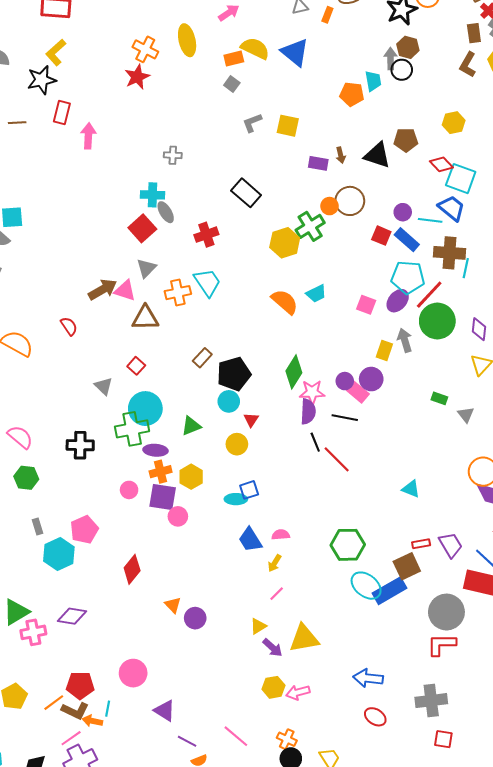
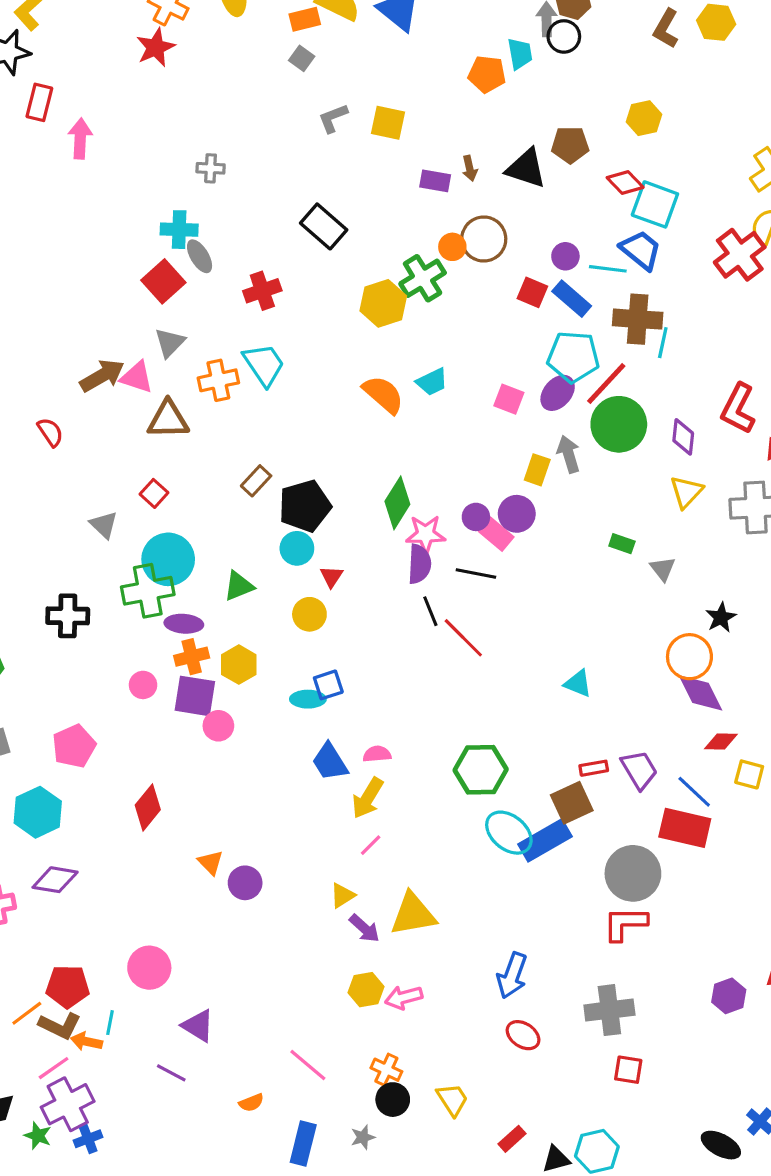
cyan hexagon: (59, 554) -> (38, 812), moved
yellow arrow: (275, 563) -> (368, 798), size x1.5
blue arrow: (368, 678) -> (512, 975), turned -76
purple line: (187, 741) -> (171, 1073), moved

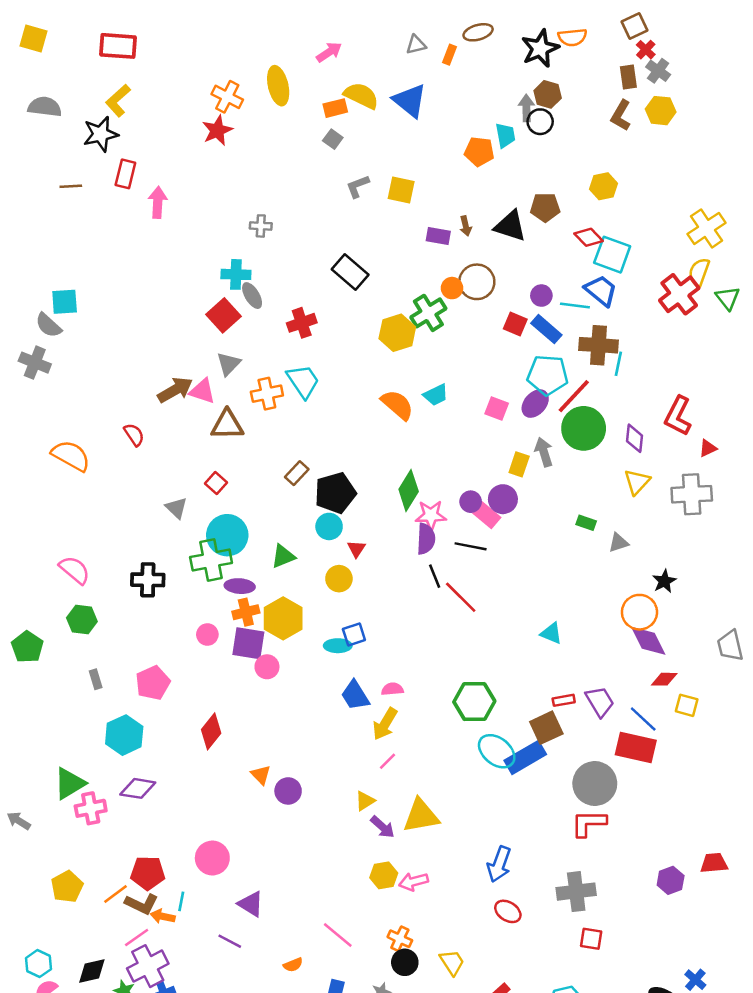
gray triangle: (663, 569) -> (618, 543), turned 50
yellow hexagon: (239, 665) -> (283, 618), size x1.4

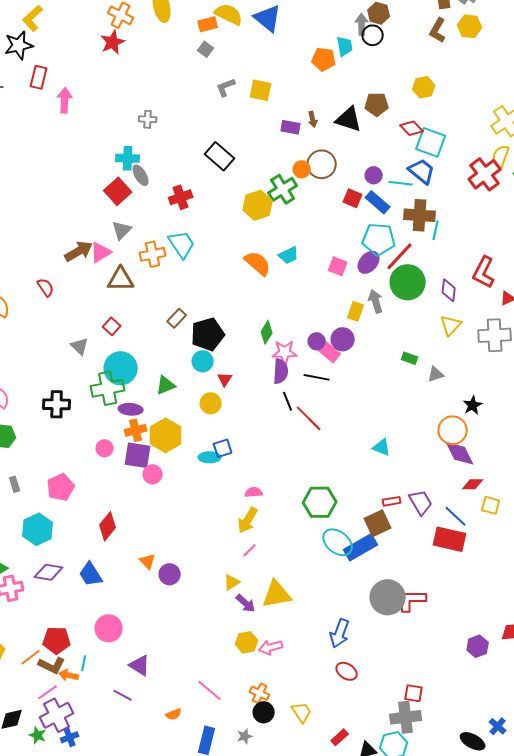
pink triangle: (202, 391) -> (101, 252), turned -50
green diamond: (409, 490) -> (267, 332), size x0.7
blue trapezoid: (355, 695) -> (91, 574), moved
gray circle: (595, 784) -> (388, 597), moved
gray cross: (576, 892) -> (406, 717), moved

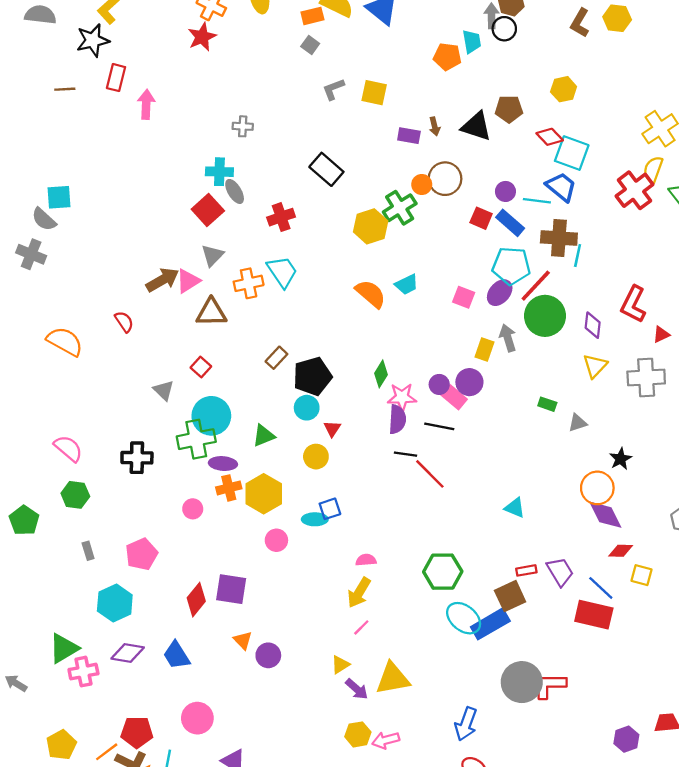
black line: (288, 401) -> (405, 454), turned -60
purple square: (138, 455) -> (231, 589), moved
pink circle: (153, 474) -> (276, 540), moved

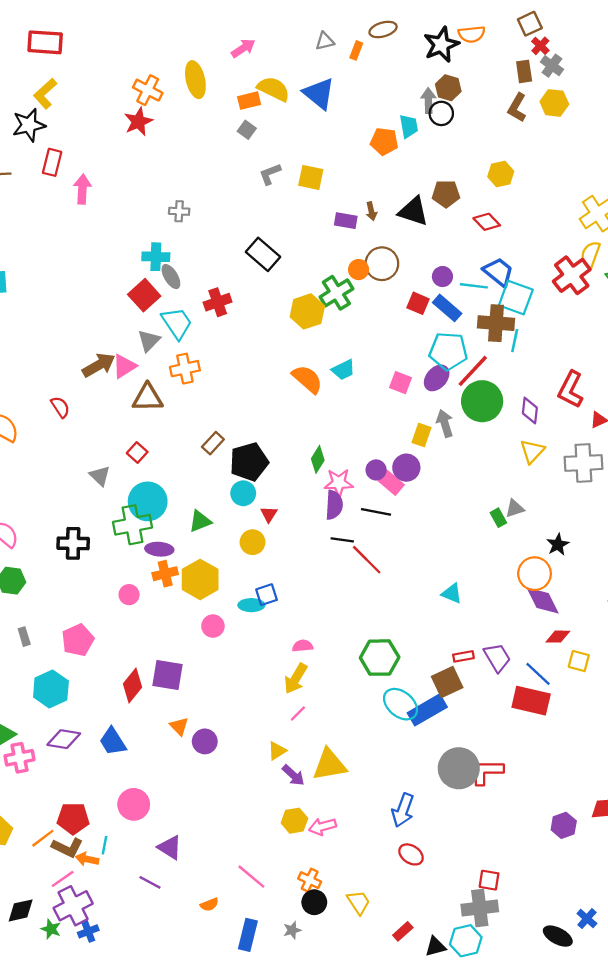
cyan square: (572, 153) -> (516, 298), moved
cyan trapezoid: (282, 272) -> (177, 323), moved
green rectangle: (547, 404) -> (498, 518), moved, turned 42

